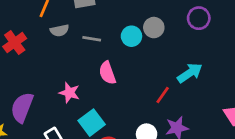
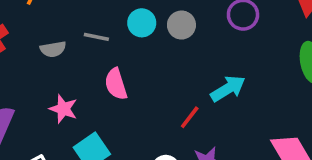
gray semicircle: (60, 30) -> (53, 49), moved
cyan circle: (131, 36) -> (142, 23), moved

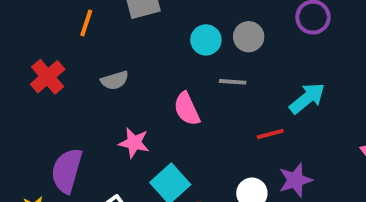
gray line: (96, 37) -> (233, 82), moved
red line: (190, 117) -> (270, 134), turned 45

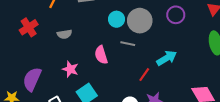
gray circle: (249, 37) -> (140, 21), size x1.5
red line: (270, 134) -> (144, 75), turned -48

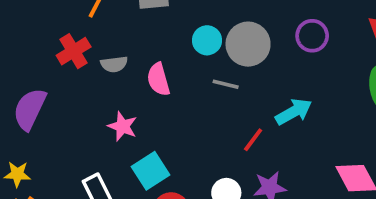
red cross: (29, 27) -> (74, 51), moved
pink semicircle: (101, 55) -> (158, 79), moved
purple semicircle: (32, 79) -> (30, 109), moved

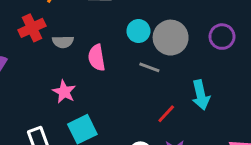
cyan arrow: (294, 112) -> (201, 95), turned 100

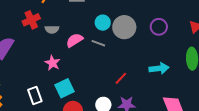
pink semicircle: (97, 58) -> (74, 40), turned 66
gray line: (149, 67) -> (98, 43), moved
cyan arrow: (201, 95) -> (159, 68), moved, turned -84

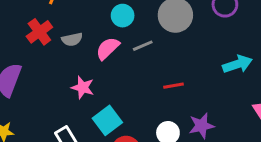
cyan circle: (103, 23) -> (123, 16), moved
gray line: (98, 43) -> (143, 46), turned -32
red line: (121, 78) -> (174, 86), moved, turned 48

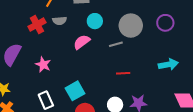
gray semicircle: (72, 39) -> (60, 21), moved
gray line: (143, 46) -> (116, 44), moved
pink star: (83, 87) -> (43, 65), moved

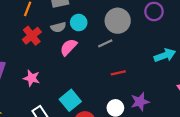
gray semicircle: (60, 21) -> (58, 27), moved
red cross: (37, 25) -> (32, 36), moved

